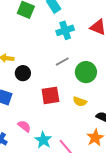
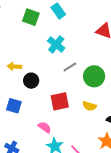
cyan cross: (65, 30) -> (56, 44), moved, turned -30
pink semicircle: (24, 126) -> (45, 127), moved

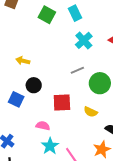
cyan cross: (56, 44) -> (84, 40), moved
black circle: (31, 81) -> (34, 85), moved
pink semicircle: (45, 127) -> (43, 126), turned -32

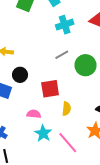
cyan cross: (84, 40) -> (65, 25), turned 30
yellow semicircle: (91, 112) -> (66, 109), moved, turned -104

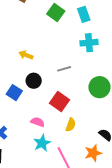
gray line: (62, 55) -> (64, 69), moved
red square: (50, 89) -> (59, 101), turned 30

